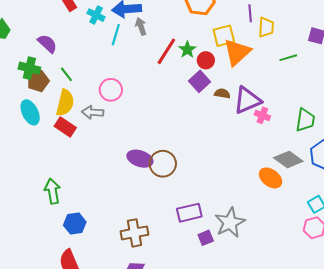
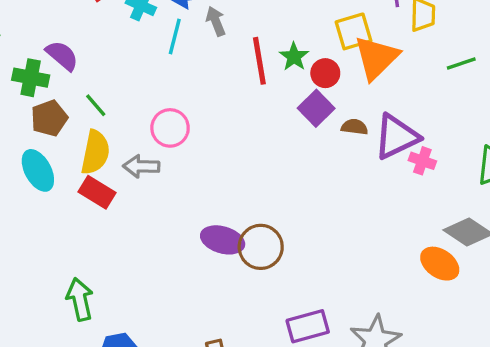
red line: (166, 51) -> (259, 61), turned -40
green cross: (29, 68) -> (31, 78), moved

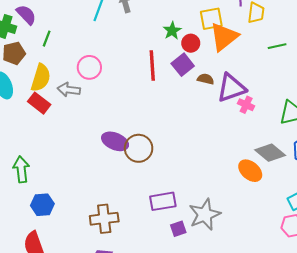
red line: (259, 61) -> (152, 66), moved
green line: (96, 105) -> (47, 39), moved, turned 56

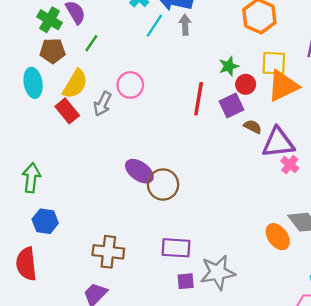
gray arrow: (69, 90) -> (102, 104), turned -85

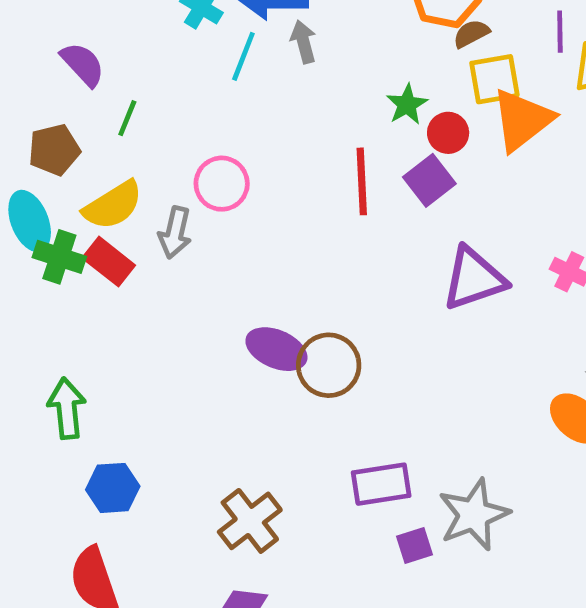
green cross: (50, 20) -> (59, 257), moved
yellow semicircle: (75, 84) -> (113, 205), turned 40
brown semicircle: (253, 127) -> (471, 34), moved, turned -42
purple triangle: (278, 143) -> (474, 279), moved
brown cross: (108, 252) -> (250, 521), turned -32

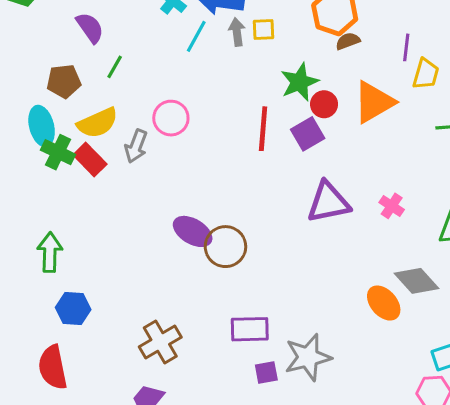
yellow square: (494, 79) -> (263, 29), moved, size x0.7
green star: (407, 104) -> (299, 82), size x1.4

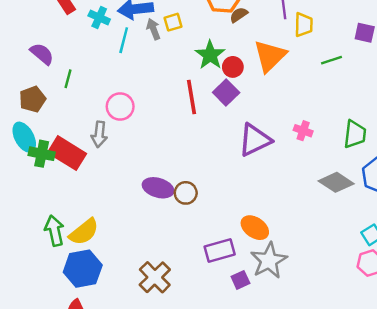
yellow semicircle: (98, 123) -> (84, 232), moved
red rectangle: (90, 159) -> (67, 153), size x1.4
brown circle: (225, 247) -> (186, 193), size x0.7
orange ellipse: (384, 303) -> (255, 228), moved
blue hexagon: (73, 308) -> (83, 269), size x1.4

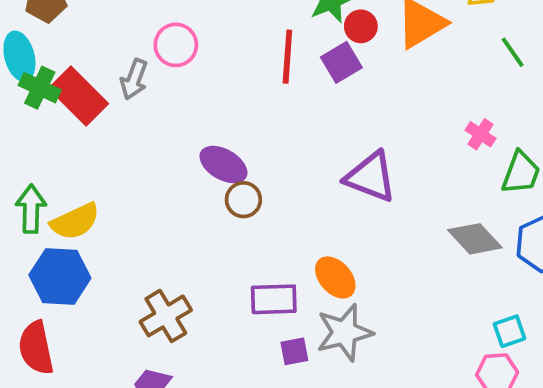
green line: (331, 60) -> (513, 52), turned 60
pink cross: (303, 131) -> (481, 134), moved
purple triangle: (255, 140) -> (371, 177), moved, turned 33
purple ellipse: (158, 188) -> (223, 165), moved

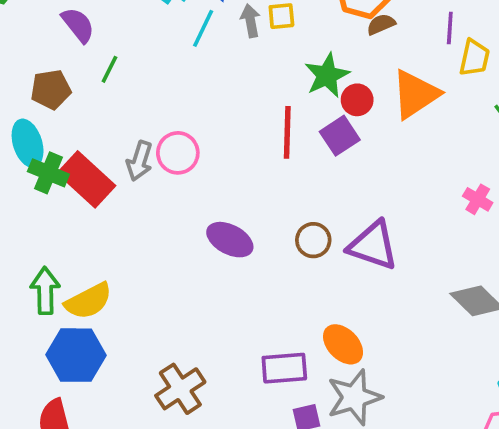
pink circle: (176, 45) -> (178, 153), moved
brown circle: (243, 200) -> (313, 240), moved

